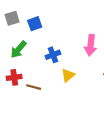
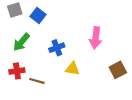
blue square: (35, 24) -> (38, 16), turned -32
yellow triangle: (68, 75) -> (72, 69), turned 48

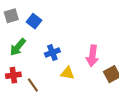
pink arrow: (96, 38) -> (92, 56), moved
brown line: (37, 81) -> (33, 85), turned 40

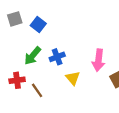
green arrow: (18, 47) -> (33, 56), moved
yellow triangle: (68, 73) -> (73, 78), turned 40

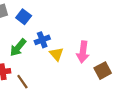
blue cross: (57, 57) -> (42, 40), moved
yellow triangle: (73, 78) -> (57, 54), moved

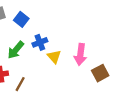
brown line: (22, 82) -> (20, 84), turned 64

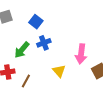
blue square: (21, 19) -> (36, 22), moved
yellow triangle: (54, 57) -> (59, 71), moved

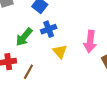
yellow triangle: (59, 71) -> (60, 52), moved

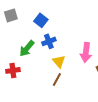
brown line: (28, 72) -> (57, 79), moved

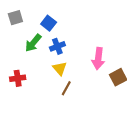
green arrow: (27, 48) -> (33, 43), moved
yellow triangle: (59, 61) -> (60, 68), moved

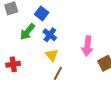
blue cross: (57, 46) -> (50, 35), turned -32

